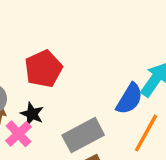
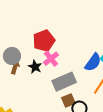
pink cross: (18, 134) -> (51, 59), moved

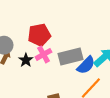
gray rectangle: (64, 82) -> (70, 57), moved

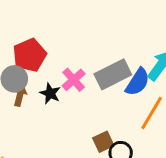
red pentagon: (39, 35) -> (30, 55), moved

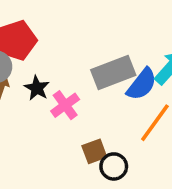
pink cross: (74, 80) -> (65, 105), moved

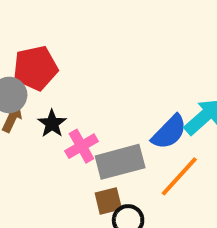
gray rectangle: (113, 72) -> (120, 162), moved

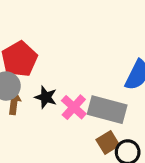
gray rectangle: (120, 162) -> (107, 110), turned 48

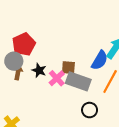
brown square: (108, 142) -> (68, 68), moved, turned 32

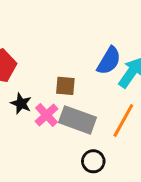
blue semicircle: (100, 60) -> (109, 61), moved
brown square: (68, 68) -> (65, 86), moved

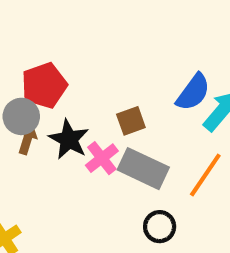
brown square: (65, 86) -> (131, 121), turned -30
black star: (21, 103) -> (69, 139), size x1.4

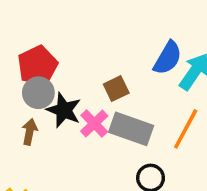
gray circle: (21, 116) -> (38, 93), moved
brown arrow: (27, 139) -> (30, 132), moved

